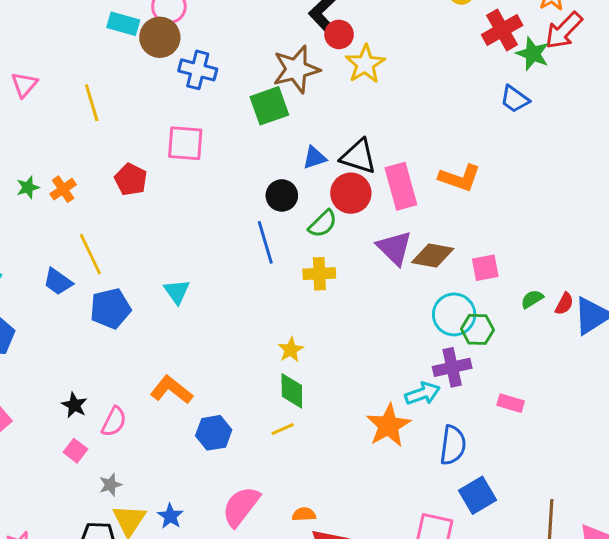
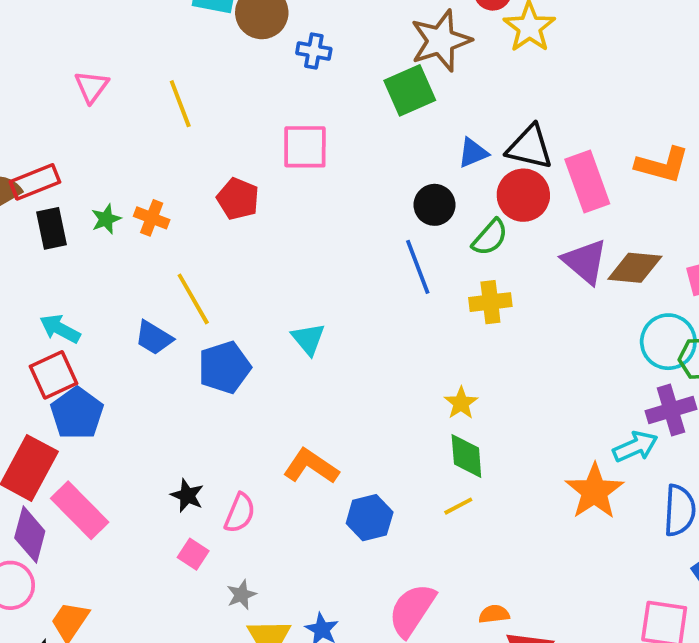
blue cross: (198, 70) -> (314, 51), size x0.7
orange cross: (63, 189) -> (152, 218), turned -30

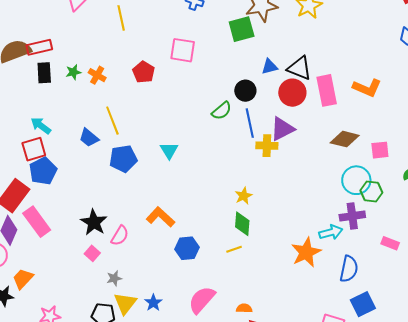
green semicircle: (490, 237) -> (222, 111), moved
purple triangle: (585, 262) -> (282, 129), moved, turned 44
blue line: (418, 267) -> (250, 123), moved
black star: (187, 495) -> (94, 222), size x1.5

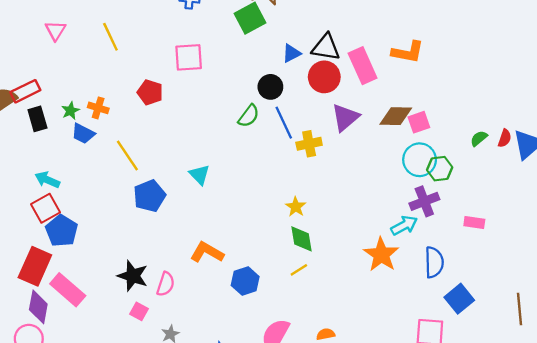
purple triangle: (282, 129) -> (345, 117), moved
blue trapezoid: (89, 138) -> (83, 134), moved
pink square: (380, 150) -> (419, 122), moved

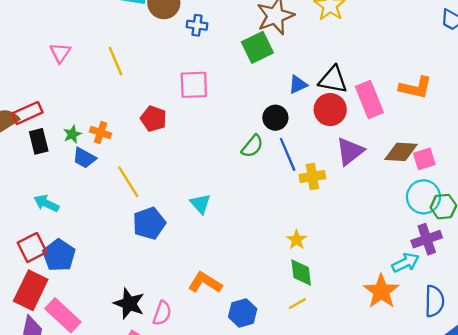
red square: (45, 208) -> (32, 247), moved

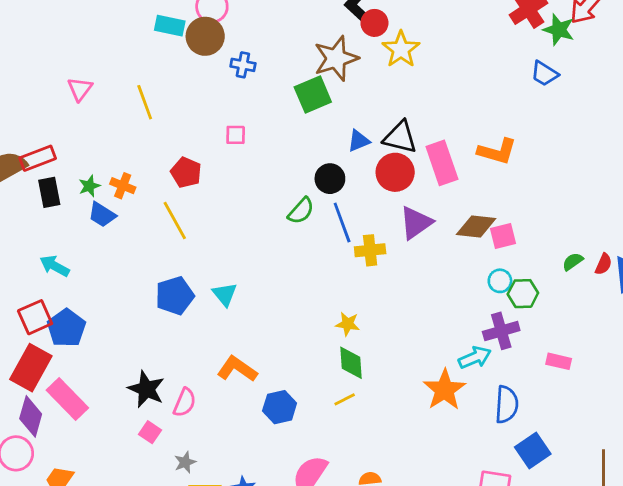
pink square: (194, 85) -> (236, 135), size x0.6
yellow line: (128, 182) -> (175, 220), moved
cyan circle: (423, 197) -> (500, 281), size x0.6
cyan triangle: (200, 204) -> (225, 294), moved
yellow star: (297, 240) -> (348, 324), turned -30

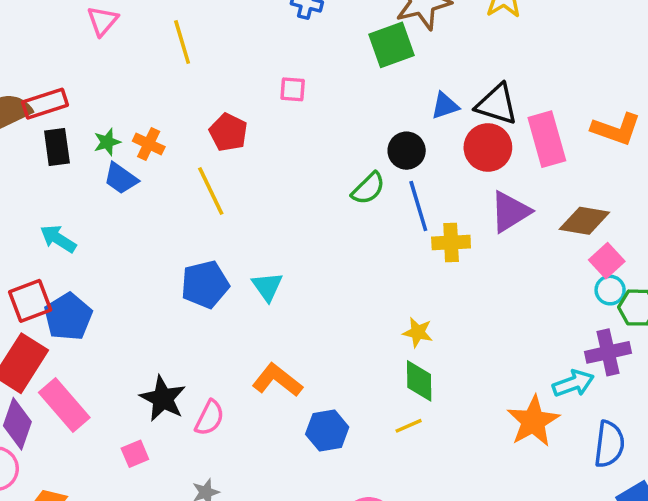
pink square: (503, 236) -> (607, 261), moved, turned -32
pink square: (150, 432) -> (135, 454), moved, turned 30

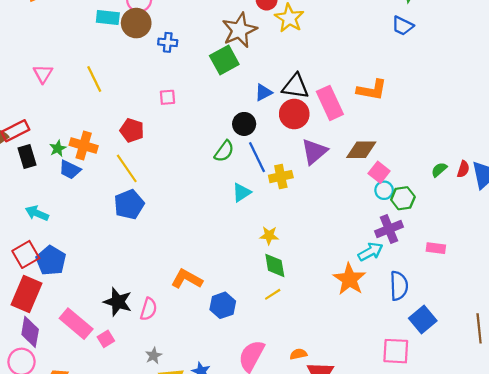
orange cross: (149, 144) -> (84, 145), size x1.4
blue pentagon: (205, 284) -> (129, 204), moved
cyan triangle: (267, 287) -> (242, 193), moved, turned 42
pink rectangle: (64, 405) -> (76, 324), moved

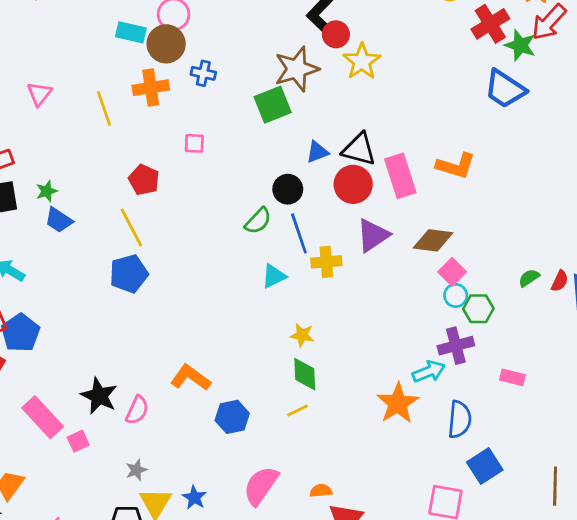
blue trapezoid: (403, 26) -> (505, 89), size x1.5
orange cross: (84, 145) -> (151, 88), moved, turned -32

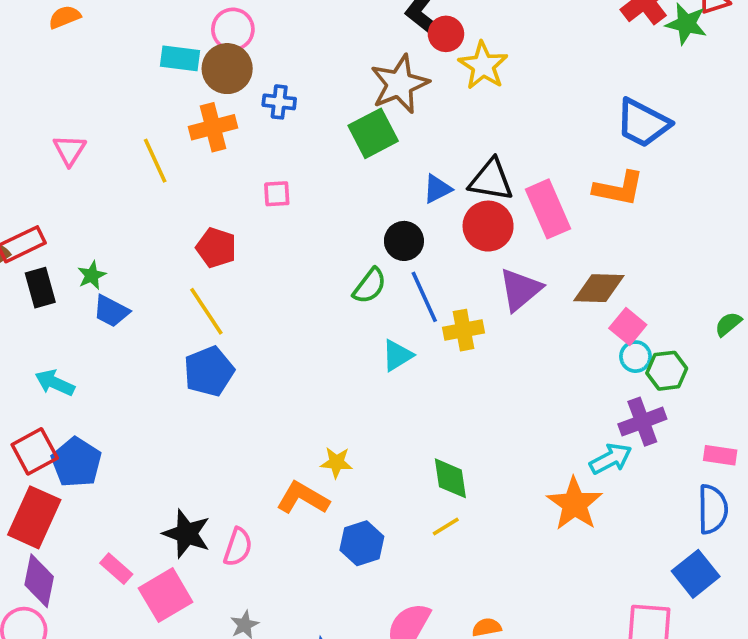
blue trapezoid: (505, 89) -> (643, 123), moved
yellow star: (302, 335) -> (336, 462), moved
pink rectangle: (43, 417) -> (116, 569), size x0.6
blue semicircle: (460, 419) -> (713, 509), moved
pink square: (78, 441) -> (166, 595), size x1.8

